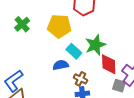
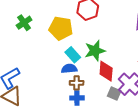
blue semicircle: (61, 65) -> (69, 69), moved
brown cross: (80, 79) -> (77, 83), turned -32

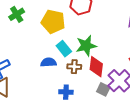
blue semicircle: (69, 69) -> (49, 62), moved
brown cross: (77, 83) -> (74, 67), moved

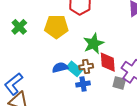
cyan rectangle: (64, 49) -> (74, 69), moved
blue cross: (66, 92) -> (83, 84), moved

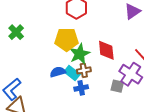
yellow pentagon: (56, 27) -> (67, 39), moved
green star: (94, 44) -> (80, 54), moved
red diamond: (108, 62) -> (106, 50), moved

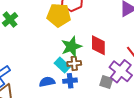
yellow pentagon: (67, 39) -> (59, 15), moved
blue semicircle: (58, 72) -> (47, 82), moved

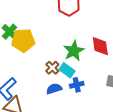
yellow pentagon: (59, 15) -> (23, 40), moved
brown cross: (74, 63) -> (52, 68), moved, turned -32

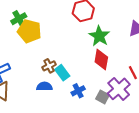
green star: (74, 51) -> (99, 36), moved, turned -30
blue cross: (77, 85) -> (78, 91), moved, turned -32

